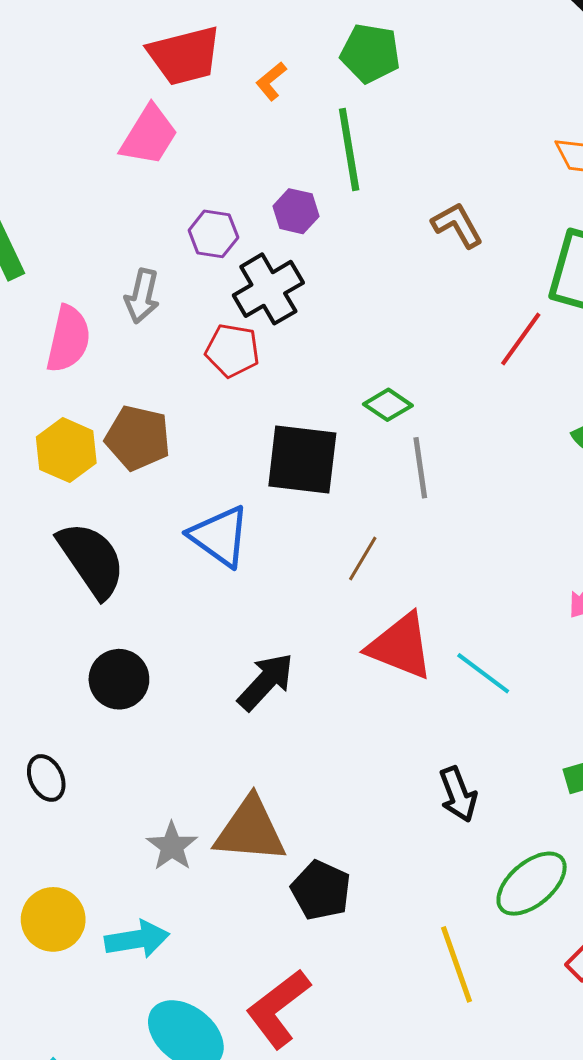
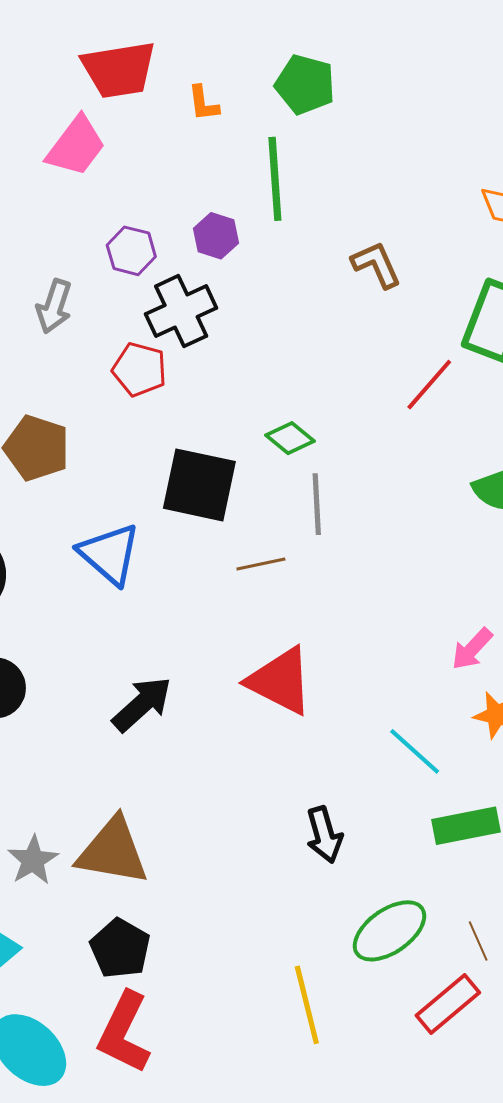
orange L-shape: (271, 81) -> (203, 103), turned -63
brown line: (363, 558) -> (261, 564), moved, turned 42
cyan line: (483, 673) -> (415, 751), moved
black pentagon: (321, 890) -> (120, 948), moved
red L-shape: (278, 1009) -> (124, 1033), turned -32

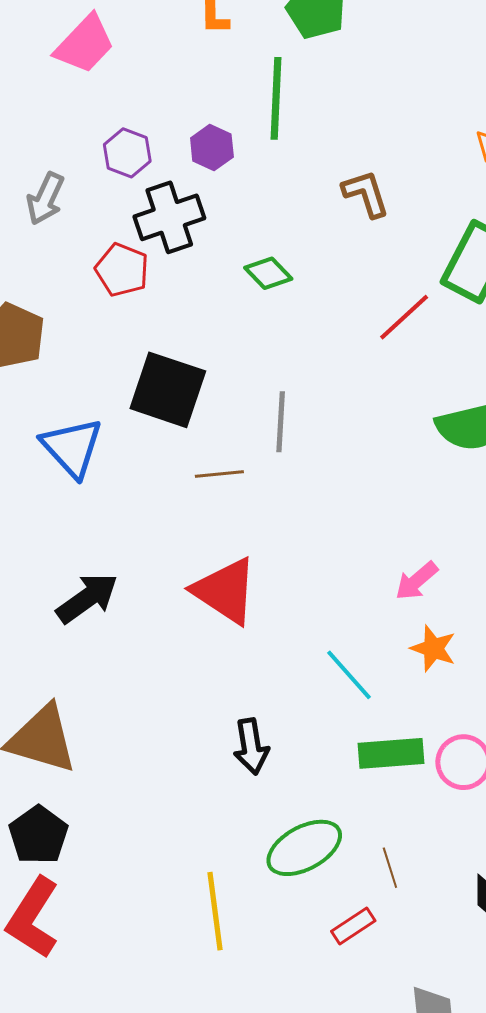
green diamond: (290, 438) -> (268, 273), moved
red rectangle: (448, 1004) -> (353, 926), size x0.7

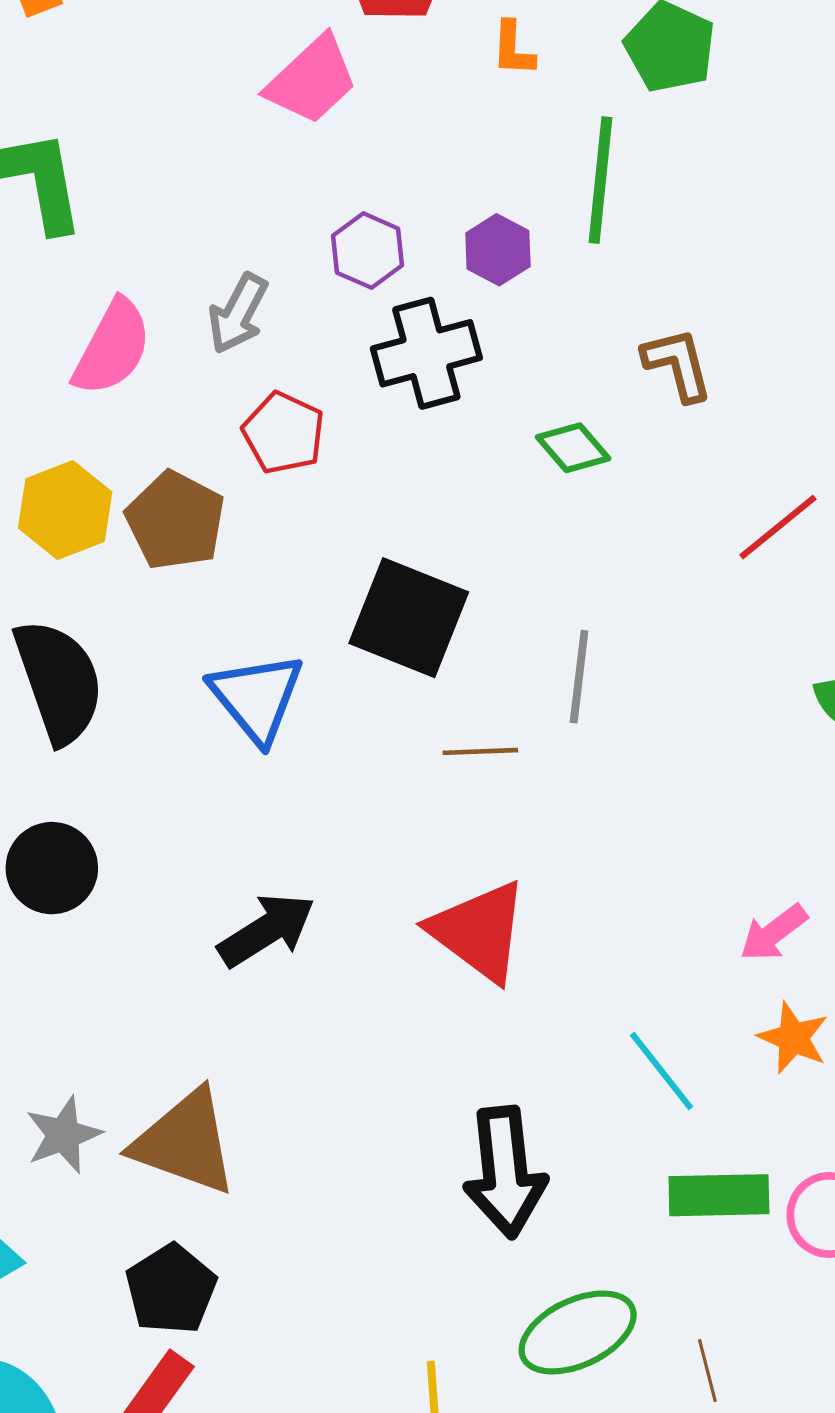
brown L-shape: (366, 194) -> (678, 364), moved
red pentagon: (122, 270) -> (284, 433), moved
black arrow: (251, 746) -> (505, 1172), size x1.5

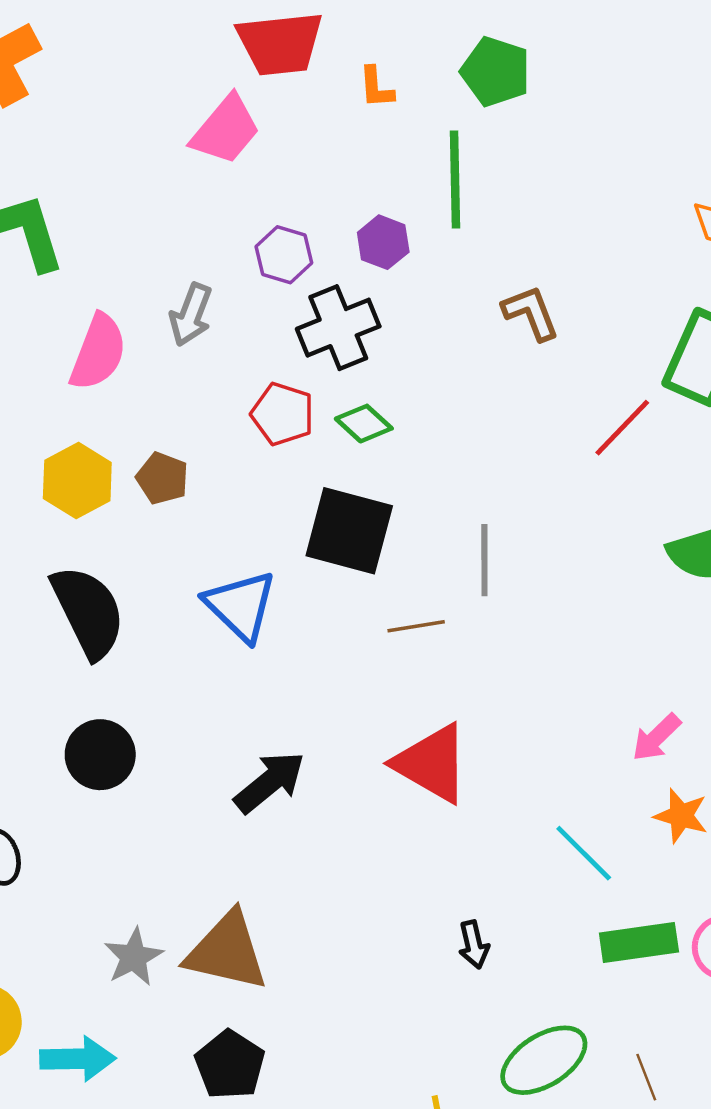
red pentagon: (284, 433) -> (283, 414), moved
green diamond: (573, 448) -> (364, 424), moved
brown pentagon: (175, 520) -> (162, 478), size x0.7
black arrow: (505, 1172) -> (474, 945), size x0.5

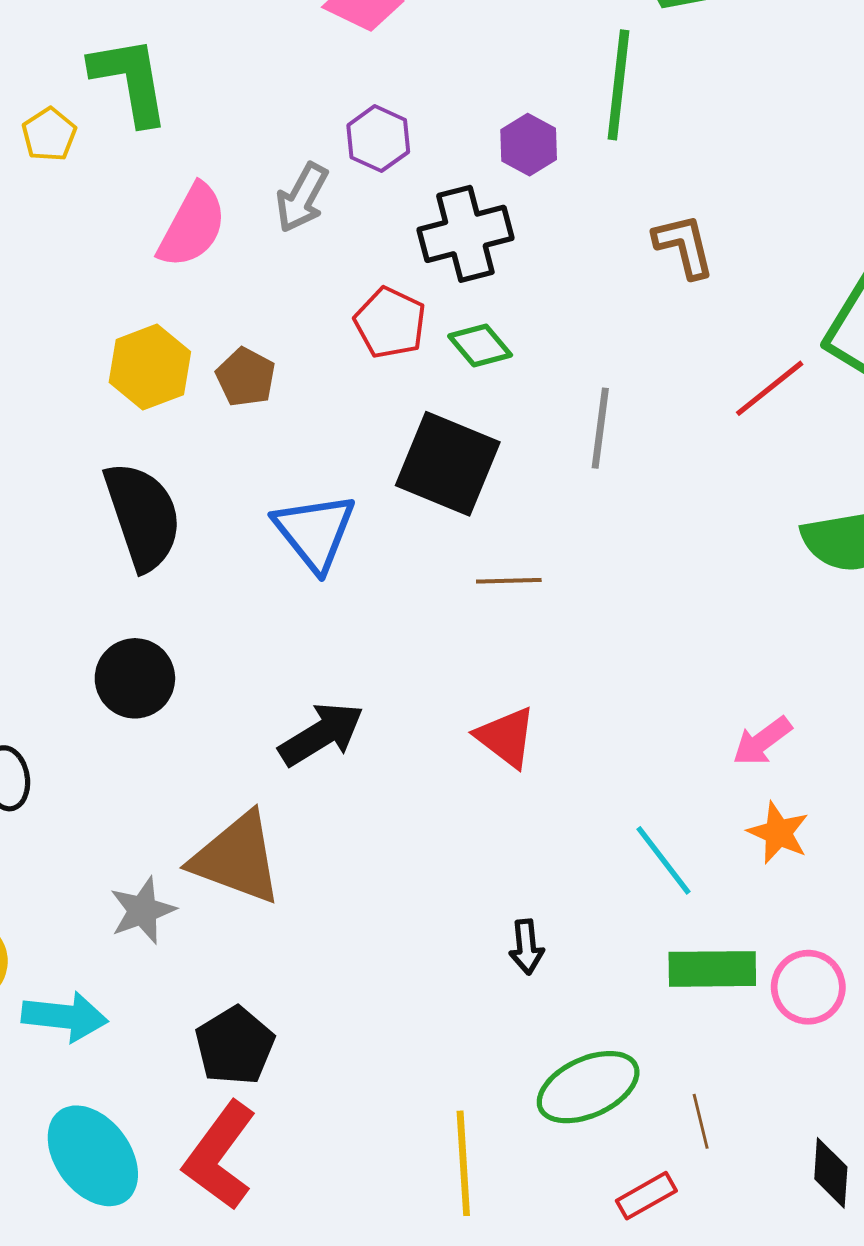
purple hexagon: (284, 255) -> (378, 139), moved
gray line: (484, 560) -> (600, 428), moved
red triangle: (432, 763) -> (506, 737), size x0.7
brown triangle: (227, 951) -> (237, 858), moved

